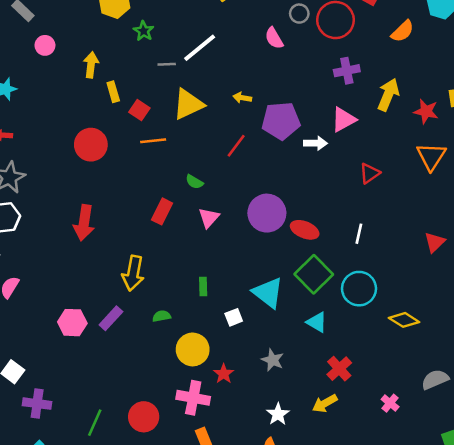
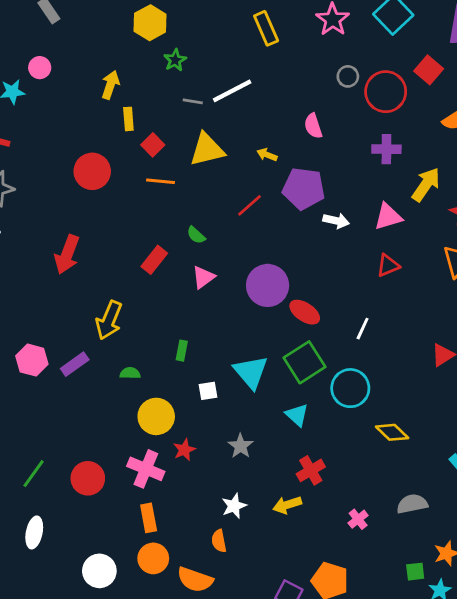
pink semicircle: (274, 38) -> (313, 126), moved
pink circle: (45, 45) -> (40, 68), moved
pink triangle: (343, 120) -> (388, 217), moved

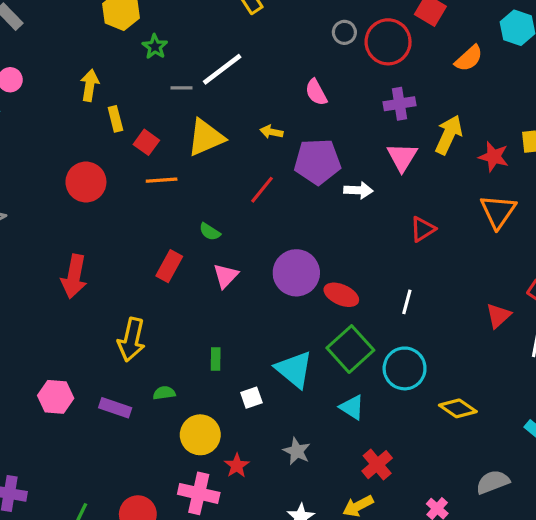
pink triangle: (388, 217) -> (402, 157), moved, turned -32
purple rectangle: (75, 364) -> (115, 408), moved, turned 64

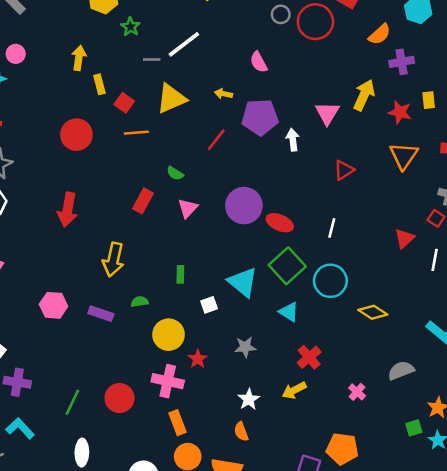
purple cross: (400, 104) -> (402, 62), moved
white arrow: (358, 190) -> (293, 140), turned -100
gray star: (297, 451) -> (245, 347), turned -30

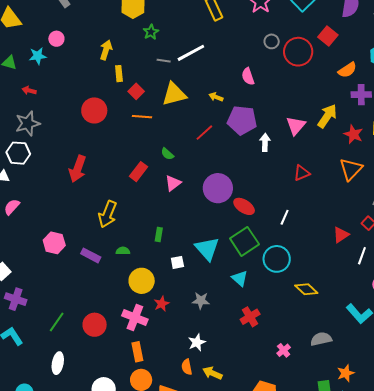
yellow arrow: (294, 390) -> (212, 373), moved, turned 42

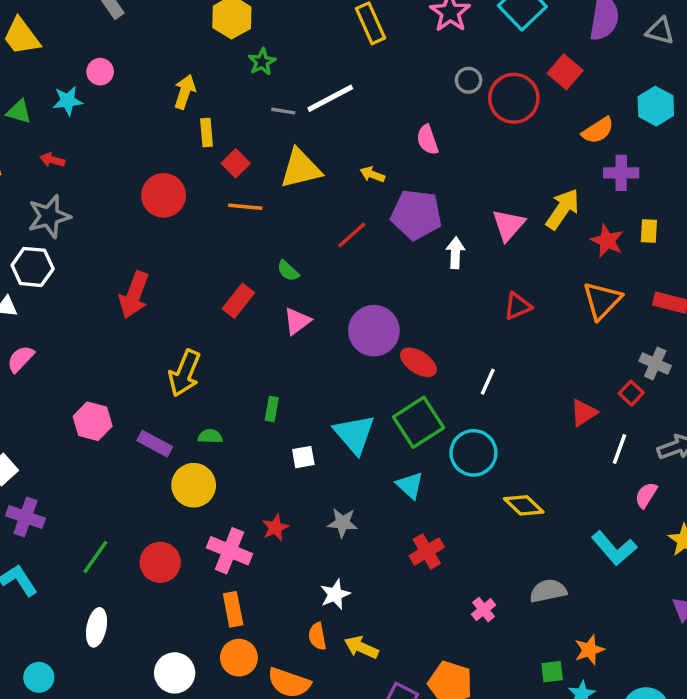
yellow circle: (142, 281) -> (194, 485), moved

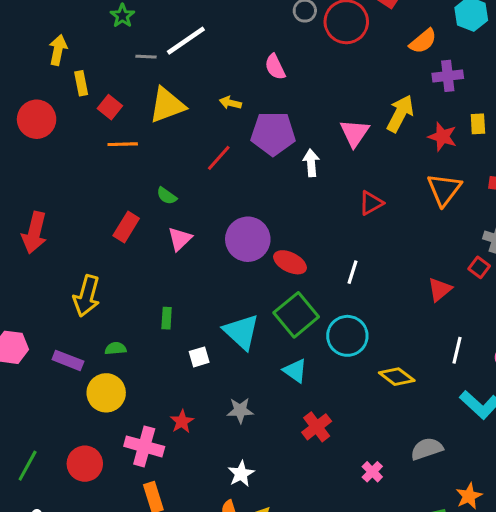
red circle: (164, 195) -> (37, 119), moved
white line: (619, 449) -> (457, 350), moved

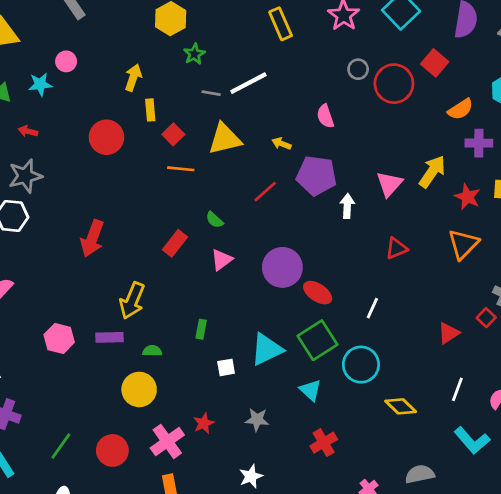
cyan triangle: (241, 332) -> (267, 349), turned 45
purple rectangle: (68, 360) -> (110, 337), moved, turned -30
pink cross: (144, 446) -> (167, 441), turned 32

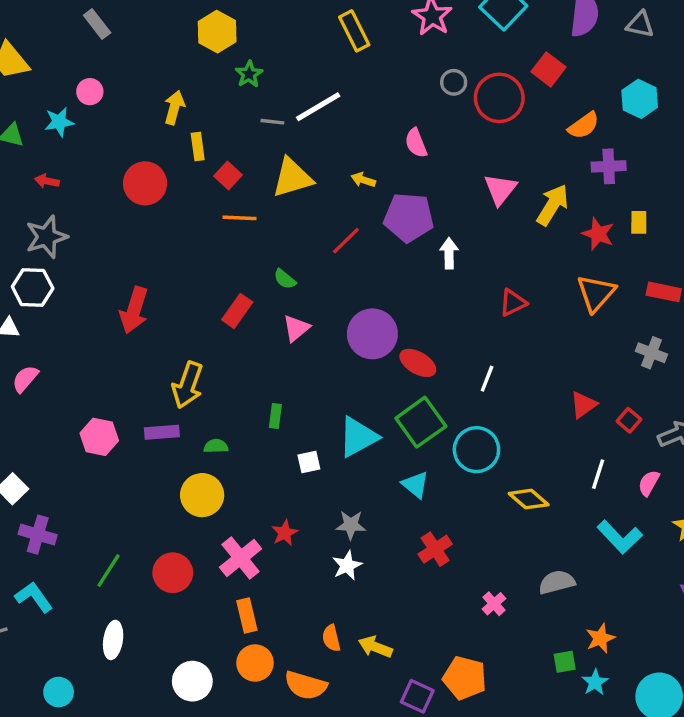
pink triangle: (389, 184) -> (500, 189), moved
red square: (486, 318) -> (629, 420), moved
white star: (251, 476) -> (347, 565), moved

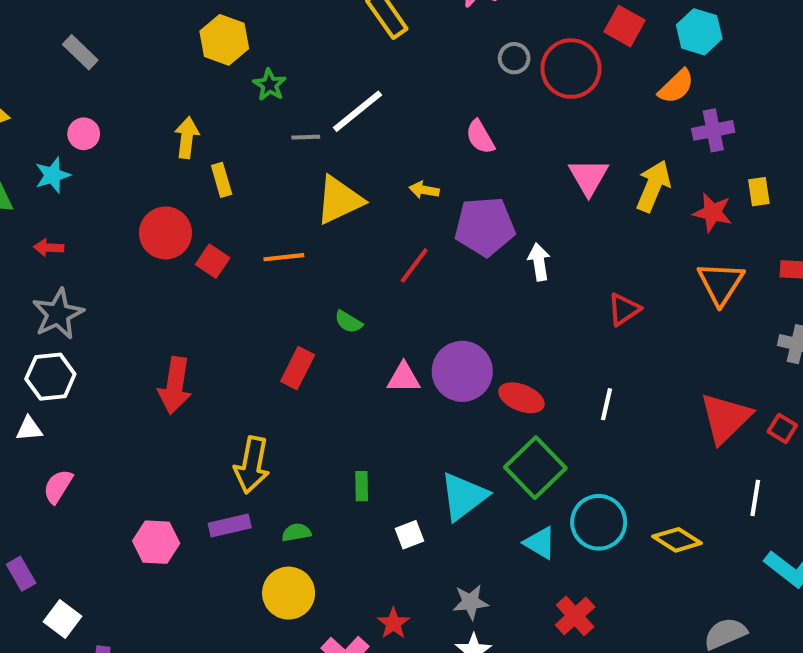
cyan hexagon: (640, 99) -> (699, 32), moved
red square: (228, 175) -> (213, 261), moved
pink triangle: (296, 328) -> (404, 378), moved, turned 48
red triangle: (583, 405) -> (725, 418), size x1.6
cyan circle: (476, 450) -> (599, 522), moved

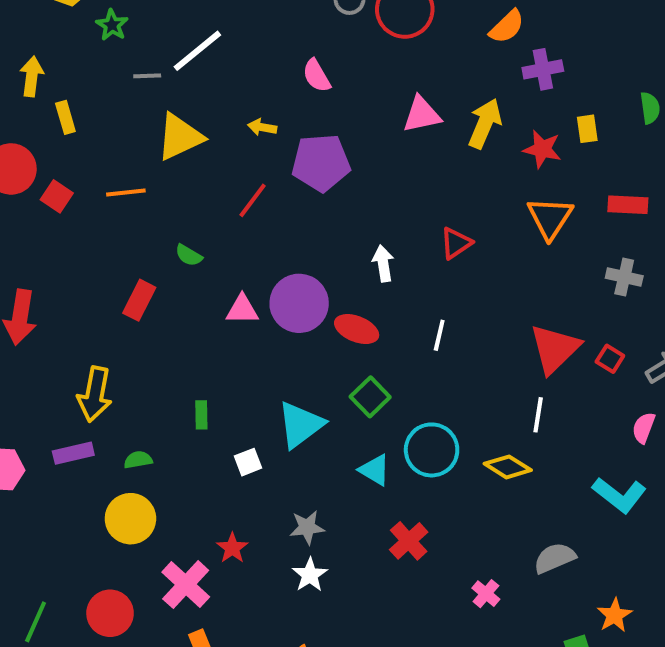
pink triangle: (588, 177) -> (422, 114), turned 48
white arrow: (539, 262) -> (383, 263), moved
green square: (535, 468) -> (370, 397), size x0.7
white line: (755, 498) -> (538, 415), moved

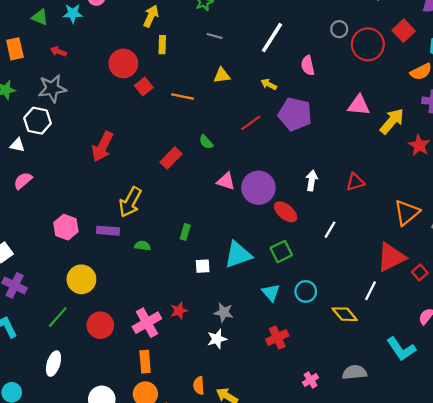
white line: (197, 51) -> (272, 38), moved, turned -36
yellow triangle: (180, 137) -> (222, 75), size x0.6
orange triangle: (550, 218) -> (407, 213), moved
cyan circle: (432, 450) -> (306, 291), size x0.7
yellow circle: (130, 519) -> (81, 279), moved

